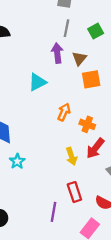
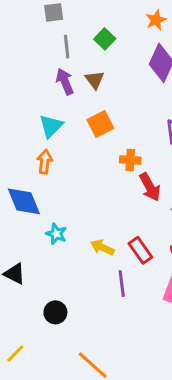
orange square: (91, 79) -> (100, 124), moved
orange arrow: (64, 112) -> (45, 162), moved
red arrow: (95, 148) -> (150, 187), turned -50
yellow arrow: (71, 156) -> (102, 247), moved, turned 150

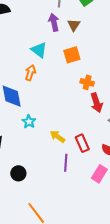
cyan triangle: (51, 126) -> (39, 50), turned -48

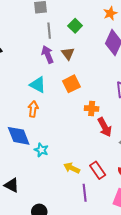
cyan star: (29, 122) -> (41, 150), moved

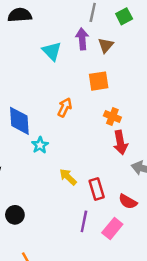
cyan triangle: (38, 85) -> (52, 51), moved
orange arrow: (33, 109) -> (65, 107), moved
purple line: (85, 193) -> (84, 221), moved

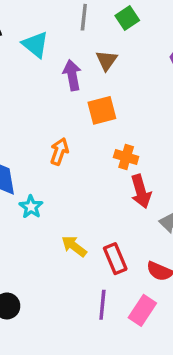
purple arrow: (82, 39) -> (72, 75), moved
cyan triangle: (52, 51) -> (35, 45), moved

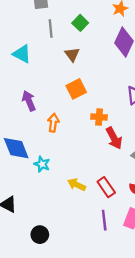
purple arrow: (72, 75) -> (29, 101), moved

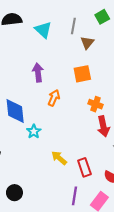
gray line: (51, 29) -> (73, 26), moved

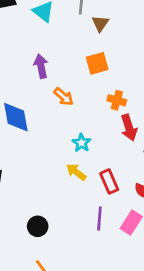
orange arrow: (54, 98) -> (64, 97), turned 112
cyan star: (34, 131) -> (82, 143), moved
black circle: (14, 193) -> (38, 226), moved

